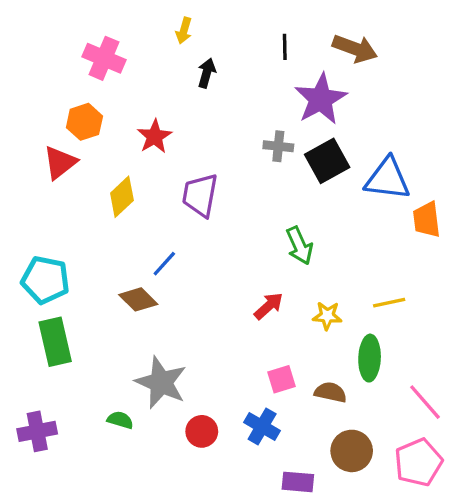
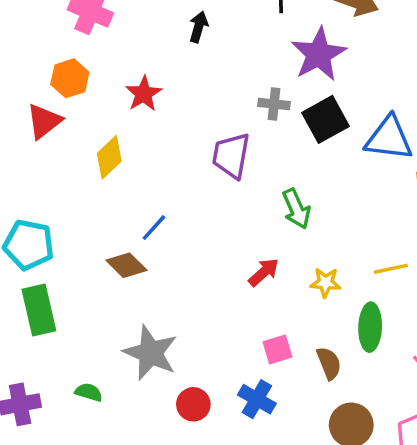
purple trapezoid: (200, 195) -> (231, 156), moved
brown semicircle: (330, 392) -> (329, 363), turned 56
green semicircle: (120, 420) -> (89, 392), moved

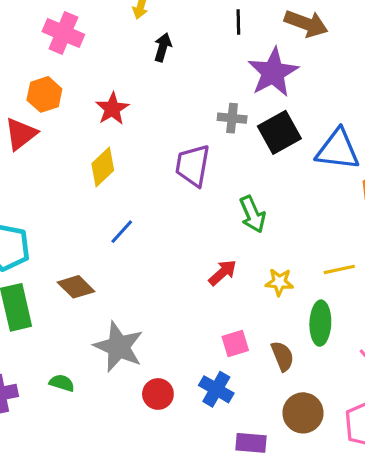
yellow diamond: (109, 157) -> (103, 167), moved
brown diamond: (126, 265) -> (76, 287), moved

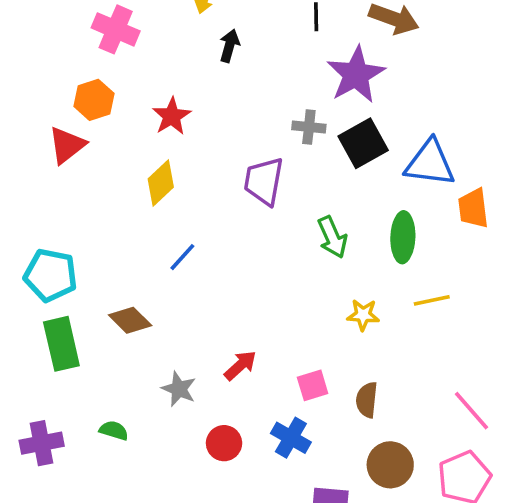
red arrow: (223, 273) -> (240, 365), moved
green ellipse: (320, 323) -> (403, 237), moved
gray star: (119, 347) -> (179, 389), size x0.6
brown semicircle: (283, 356) -> (367, 400), turned -152

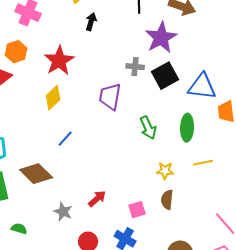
red star: (172, 116) -> (59, 61), size x1.4
brown diamond: (130, 320) -> (36, 174), size x1.4
brown semicircle: (367, 400) -> (167, 200), moved
green semicircle: (114, 430) -> (19, 229), moved

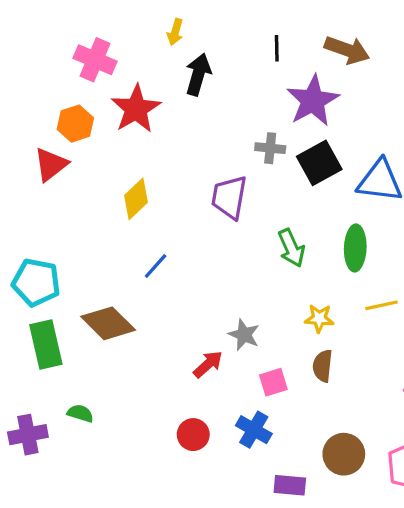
black arrow: (91, 22) -> (198, 74), size x1.4
red star: (59, 61) -> (136, 109), moved
gray star: (63, 212) -> (244, 335), moved

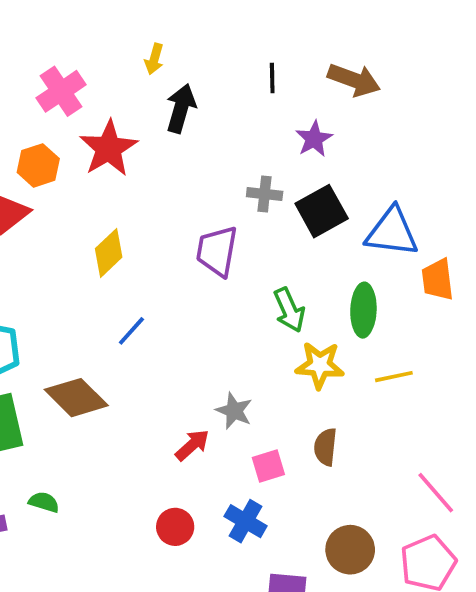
pink cross: (95, 60) -> (61, 91), turned 33
purple star: (313, 101) -> (314, 139), size x0.6
yellow star: (319, 318) -> (320, 365), moved, size x1.4

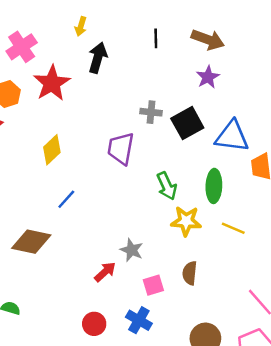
purple star: (314, 139) -> (208, 77), moved
yellow line: (394, 377) -> (233, 228), turned 35
brown diamond: (76, 398) -> (31, 242), turned -33

